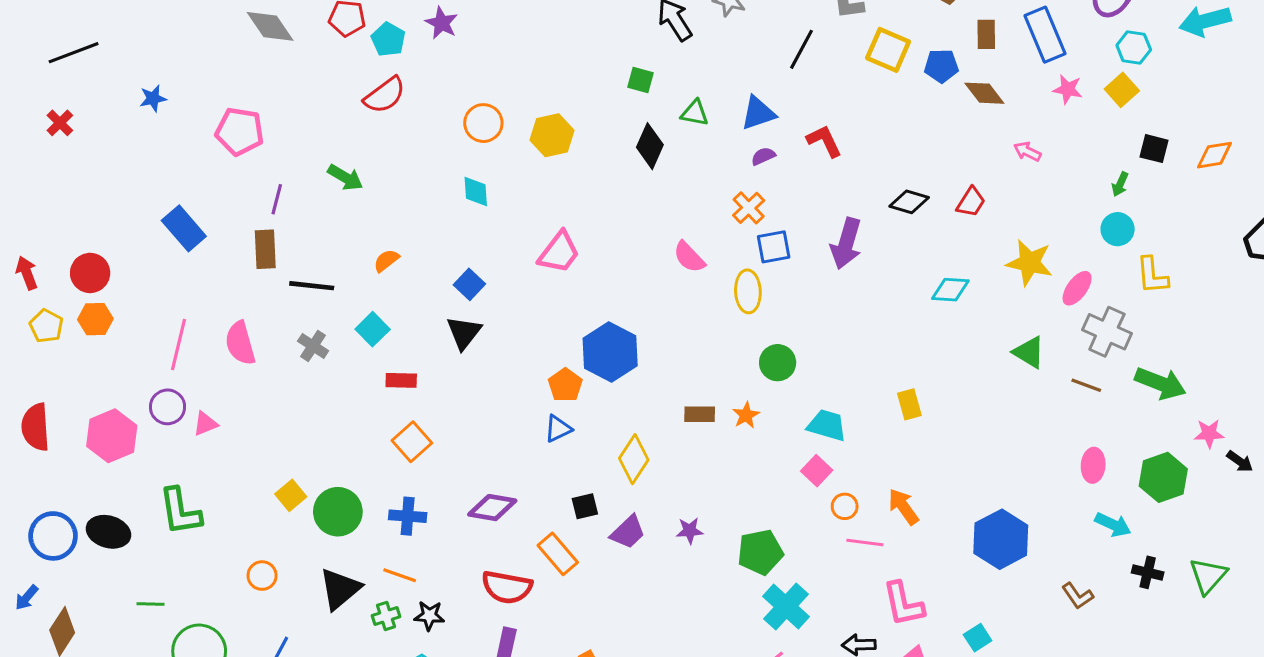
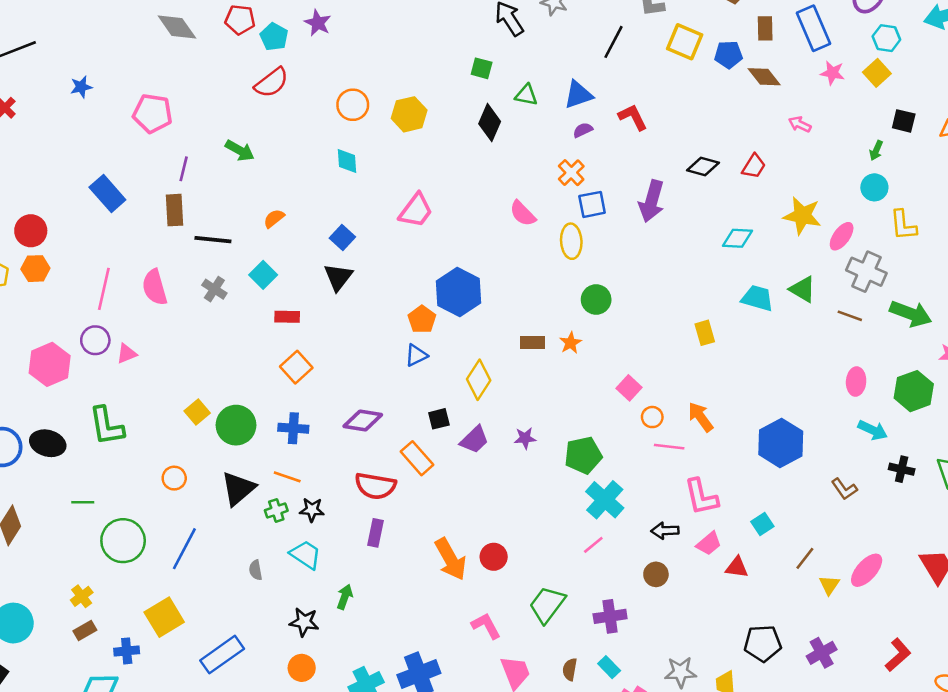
cyan trapezoid: (827, 425) -> (757, 298), moved

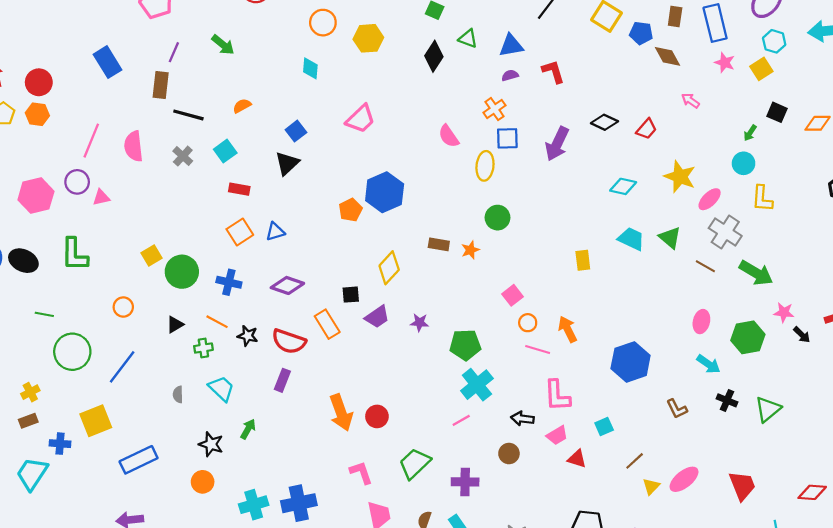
blue triangle: (416, 355) -> (275, 232), moved
black triangle: (238, 488) -> (175, 324), size x0.6
black star: (312, 510) -> (248, 336), moved

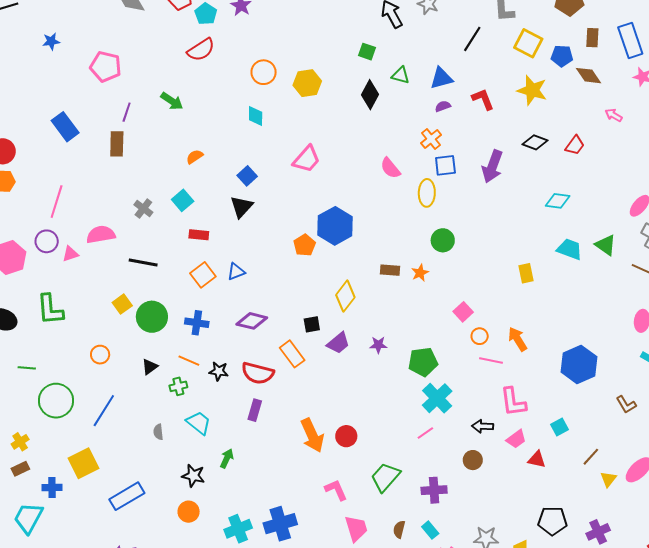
black line: (188, 115) -> (143, 263), moved
pink semicircle: (134, 146) -> (101, 235), moved, turned 92
yellow star: (680, 177) -> (532, 90), moved

